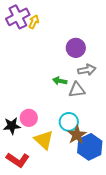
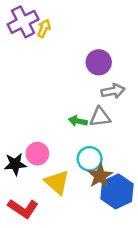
green arrow: (60, 81) -> (78, 121), moved

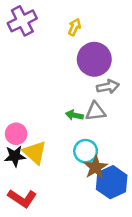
yellow arrow: (44, 28) -> (74, 27), moved
purple circle: (99, 62) -> (94, 59), size x1.4
pink circle: (37, 154) -> (16, 134), moved
yellow triangle: (57, 182) -> (35, 152), moved

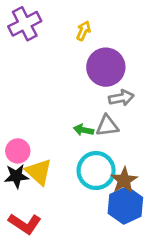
cyan circle: (86, 151) -> (96, 171), size x1.4
brown star: (96, 167) -> (124, 180), moved

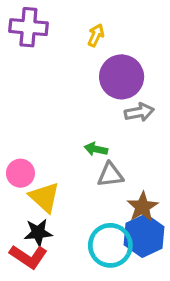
purple cross: (25, 24) -> (28, 27), turned 32
gray triangle: (107, 126) -> (110, 175), moved
cyan circle: (96, 171) -> (110, 245), moved
black star: (16, 176) -> (38, 233), moved

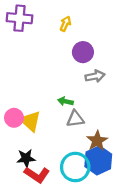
purple circle: (122, 77) -> (83, 52), size x0.7
yellow triangle: (45, 197) -> (30, 121), moved
red L-shape: (28, 257) -> (37, 175), moved

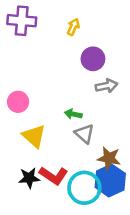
pink circle: (14, 118) -> (18, 102), moved
gray triangle: (75, 119) -> (84, 134), turned 48
brown star: (97, 141) -> (109, 158), turned -30
red L-shape: (37, 175) -> (54, 176), moved

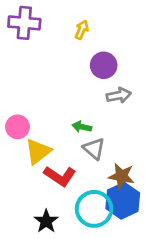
pink circle: (18, 102) -> (17, 127), moved
yellow triangle: (34, 136) -> (38, 151), turned 40
red L-shape: (54, 176) -> (60, 176), moved
black star: (29, 178) -> (46, 221), moved, turned -30

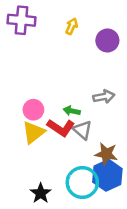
purple circle: (104, 65) -> (107, 40), moved
gray arrow: (119, 95) -> (104, 97), moved
pink circle: (17, 127) -> (33, 110), moved
red L-shape: (60, 176) -> (61, 128), moved

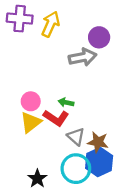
yellow arrow: (72, 26) -> (51, 24), moved, size x1.6
gray arrow: (104, 97) -> (83, 57), moved, size x1.4
gray triangle: (82, 130) -> (76, 137), moved

